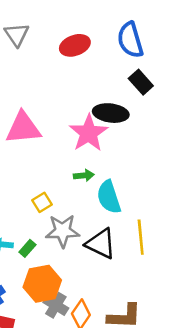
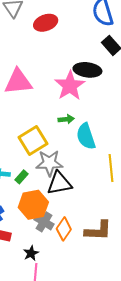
red ellipse: (75, 45) -> (46, 23), moved
yellow square: (42, 202) -> (33, 141), size x1.8
black triangle: (101, 244) -> (59, 183), moved, turned -36

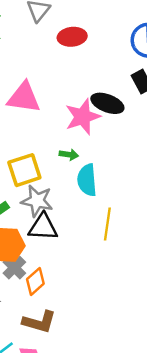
brown L-shape: (98, 231) -> (39, 322), moved

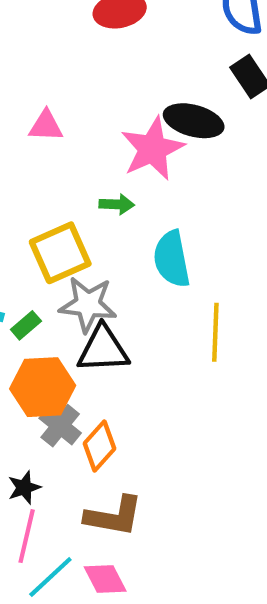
pink triangle: (24, 98) -> (46, 126), size x0.6
green arrow: (69, 155) -> (117, 204), moved

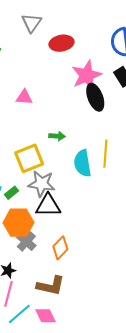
black ellipse: (194, 121) -> (95, 97), turned 52
pink star: (153, 149) -> (87, 75), moved
yellow line: (215, 332) -> (105, 154), moved
orange diamond: (99, 446) -> (60, 248), moved

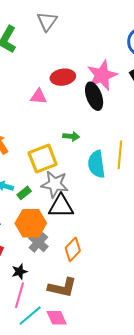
red ellipse: (61, 43) -> (63, 77), moved
black ellipse: (95, 97) -> (94, 96), moved

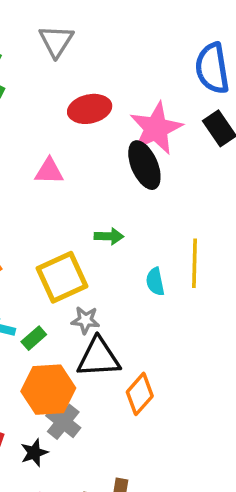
red ellipse: (63, 77) -> (90, 109), moved
cyan semicircle: (96, 164) -> (155, 282), size x0.6
gray star: (55, 184) -> (85, 320), size x0.6
orange diamond: (73, 249) -> (140, 394), moved
black star: (19, 272) -> (34, 453), moved

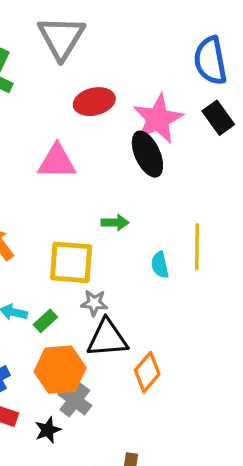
gray triangle: (56, 41) -> (61, 38), size x1.4
pink triangle: (49, 171) -> (57, 162), size x1.4
yellow square: (62, 277) -> (71, 262), turned 30

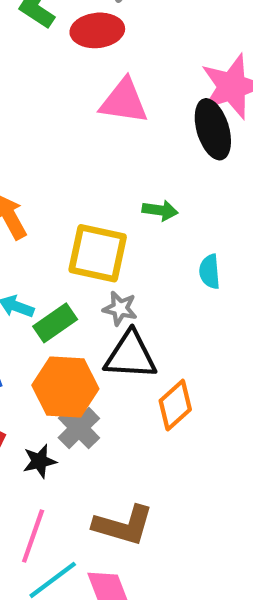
red ellipse: (94, 102) -> (97, 30), moved
pink triangle: (57, 162) -> (124, 101), moved
green rectangle: (45, 321) -> (55, 323), size x1.4

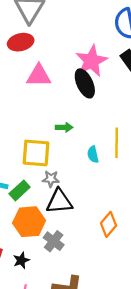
orange diamond: (175, 405) -> (109, 224), moved
gray cross: (79, 428) -> (54, 241), moved

